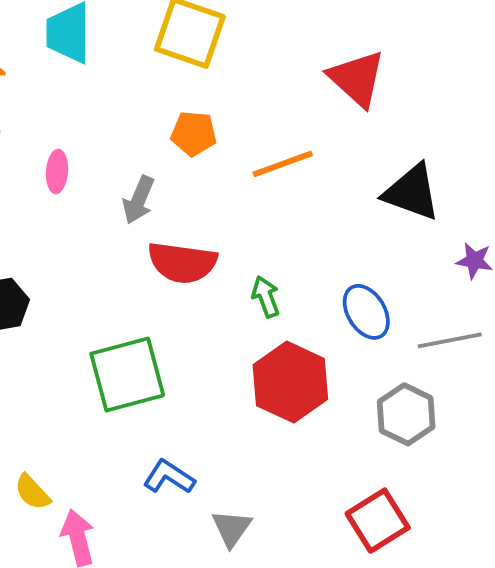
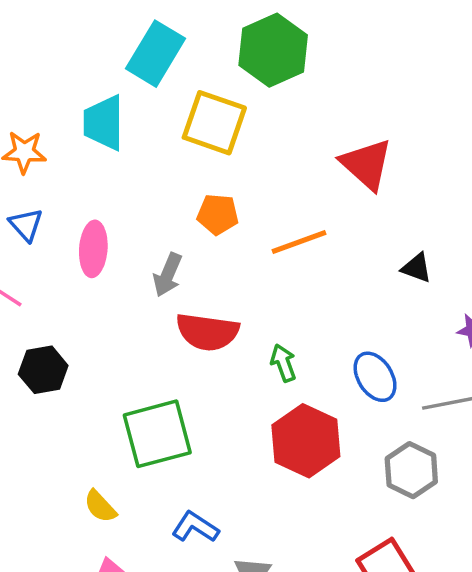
pink ellipse: (57, 171) -> (93, 249), size x1.4
black triangle: (412, 192) -> (417, 268), size x0.6
yellow semicircle: (32, 492) -> (100, 506), moved

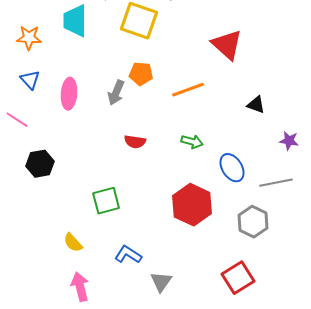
gray arrow: (168, 275) -> (116, 93), moved
red semicircle: (207, 332) -> (135, 142), size x0.6
green arrow: (283, 363) -> (192, 142), moved, turned 125
green square: (157, 434) -> (106, 201), size x0.7

